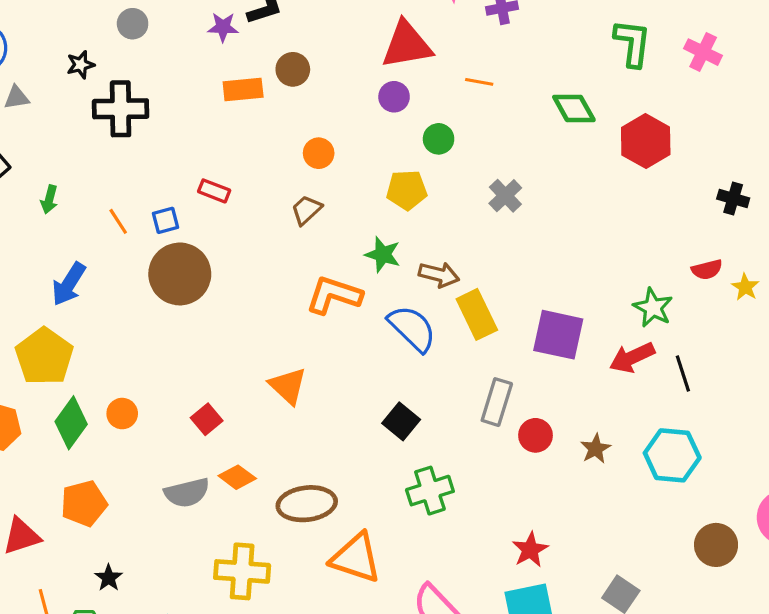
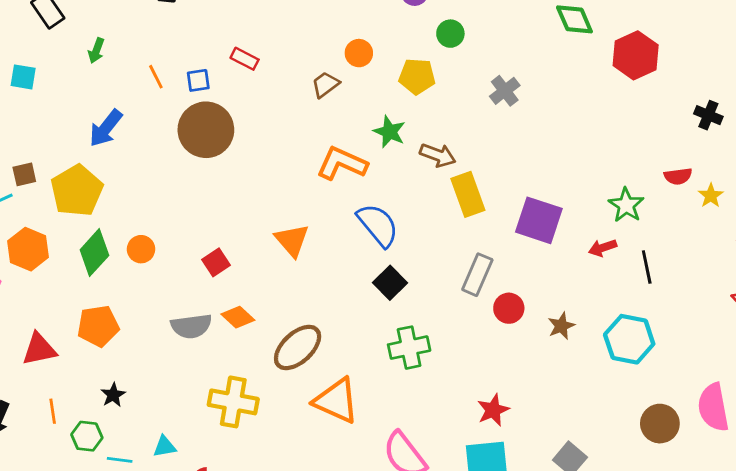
orange circle: (319, 153) -> (359, 53), moved
blue semicircle: (412, 328) -> (378, 225), moved
red arrow: (632, 357) -> (603, 248), size x0.7
brown ellipse: (307, 504) -> (298, 347), turned -42

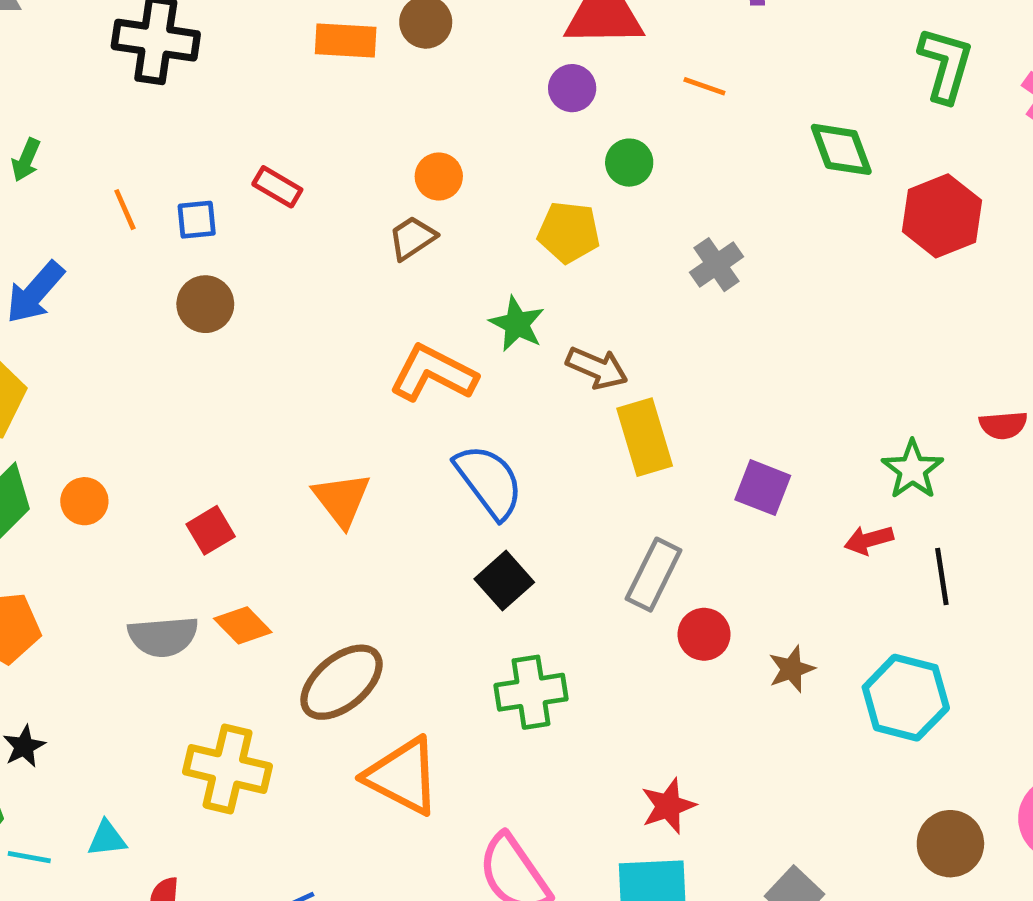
orange circle: (359, 53) -> (439, 177), moved
brown circle: (206, 130) -> (205, 304), size x0.6
purple square: (539, 220) -> (763, 488), size x0.7

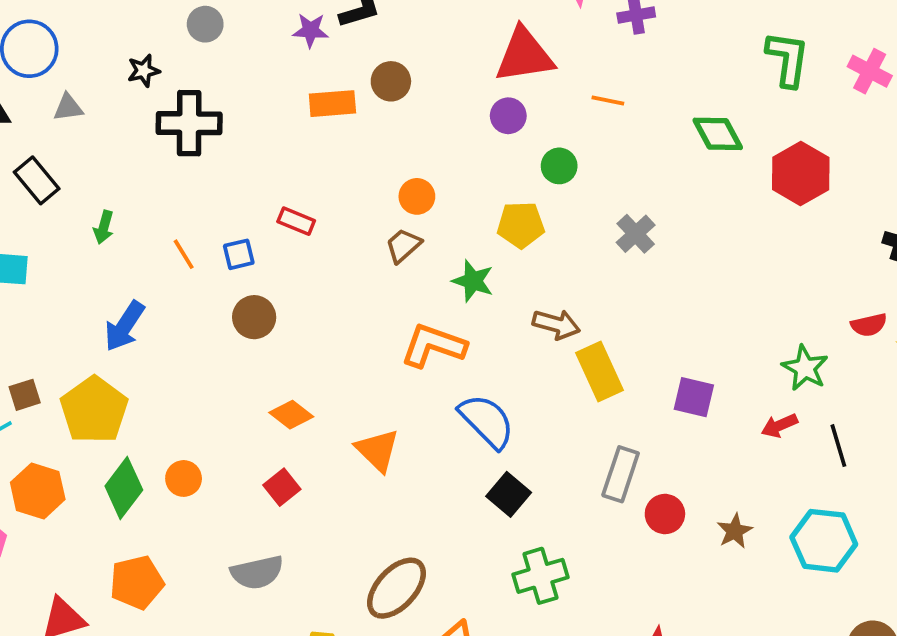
green star: (517, 324) -> (473, 281), moved
orange diamond: (243, 625) -> (291, 415), moved

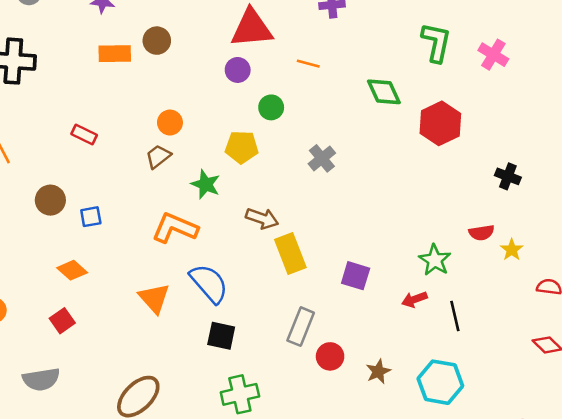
blue square: (239, 254) -> (91, 217), moved
orange triangle: (377, 450) -> (154, 298), moved
black square: (509, 494) -> (221, 336), turned -32

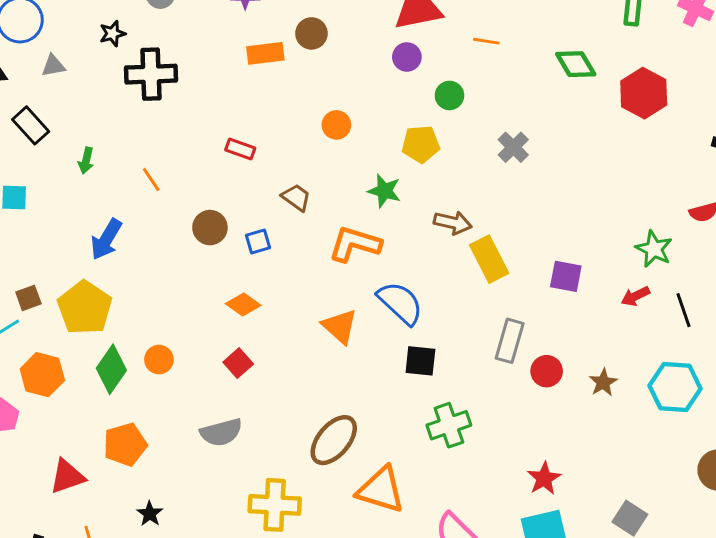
brown trapezoid: (158, 156) -> (296, 197), moved, turned 80

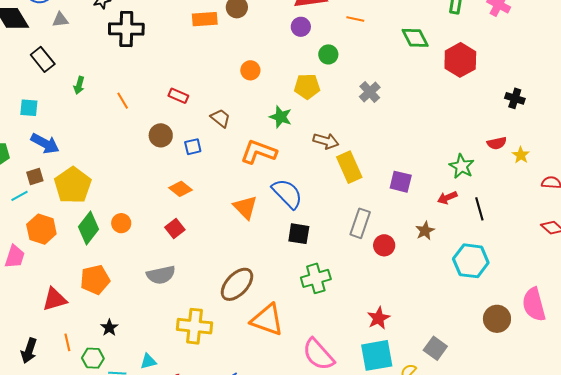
red rectangle: (240, 149) -> (178, 96), moved
blue arrow: (106, 239) -> (45, 144), moved, turned -96
brown star: (603, 382) -> (425, 231), moved

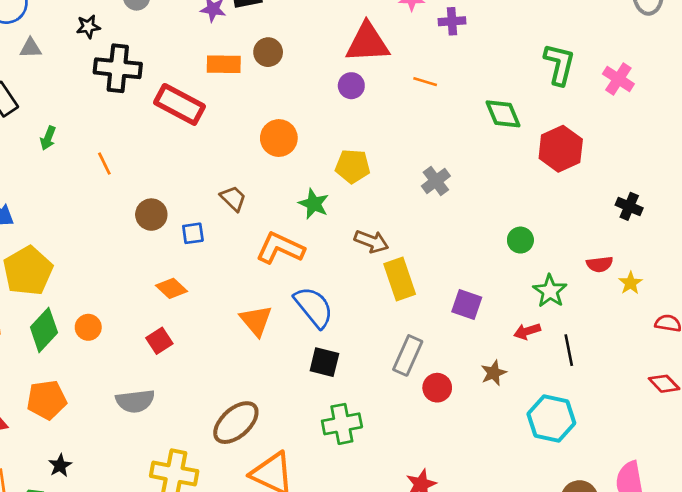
green circle: (328, 54) -> (520, 240), moved
orange circle: (250, 70) -> (279, 138), size x1.4
red rectangle: (178, 96) -> (180, 104), moved, size x1.8

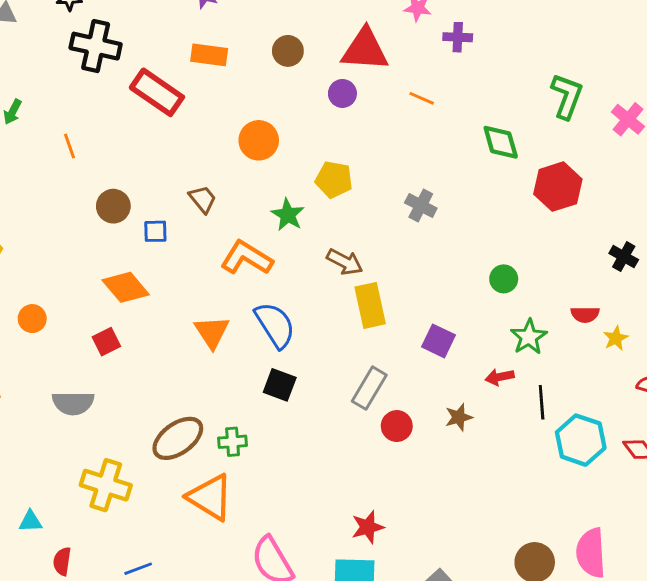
brown circle: (268, 52) -> (288, 51), moved
gray cross: (436, 181) -> (421, 205), turned -32
orange diamond: (171, 288) -> (126, 287), size x1.4
cyan hexagon: (551, 419) -> (581, 440), moved
green cross: (342, 424) -> (233, 442), moved, size x0.7

